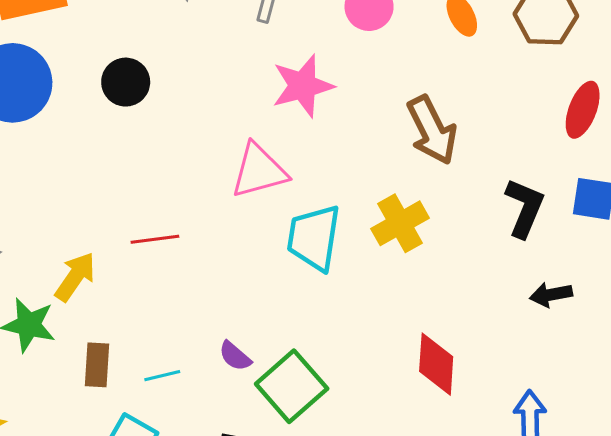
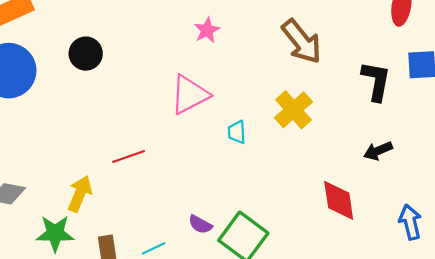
pink star: (303, 86) -> (207, 30), size x0.6
cyan trapezoid: (314, 238) -> (237, 132), size x0.5
black arrow: (551, 295) -> (378, 151), moved

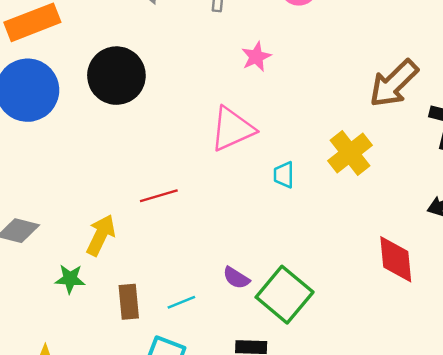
brown arrow: (302, 42) -> (394, 83), moved, turned 81
black circle: (86, 54) -> (116, 76), size x1.5
green star: (55, 233) -> (70, 279), size x0.7

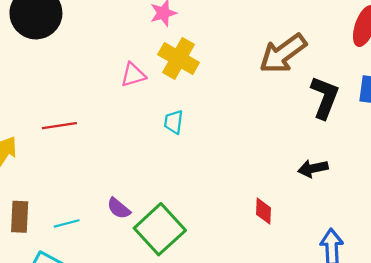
pink triangle: (232, 129) -> (133, 75), size x0.6
yellow cross: (350, 153) -> (179, 58), moved, turned -30
red diamond: (396, 259) -> (263, 211), size x0.6

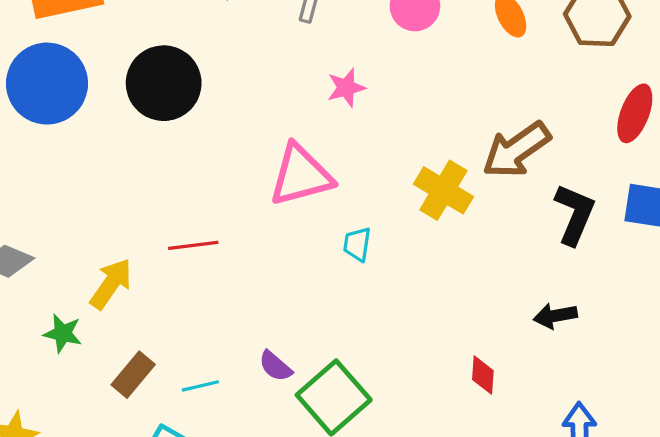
yellow cross: (179, 58) -> (443, 190), moved
pink triangle: (133, 75) -> (301, 175), size x1.8
brown rectangle: (20, 217) -> (133, 375), turned 36

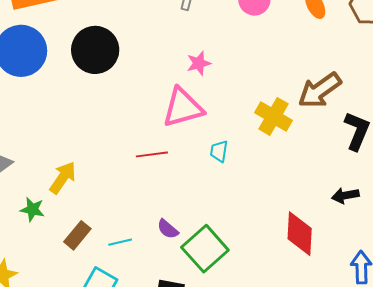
pink star: (346, 88) -> (199, 63), moved
red line: (193, 245) -> (152, 154), moved
red diamond: (483, 375) -> (300, 234), size x1.8

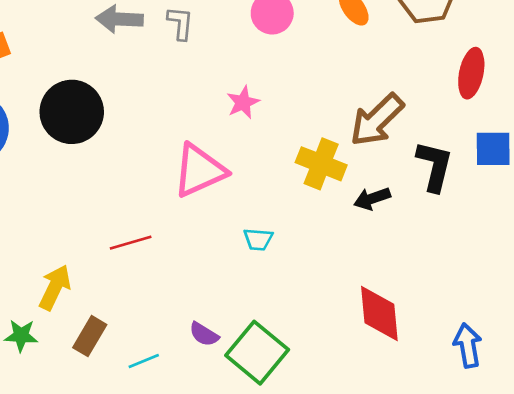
pink star: (199, 63) -> (243, 102), moved
cyan trapezoid: (219, 151) -> (258, 239), moved, turned -85
red line: (152, 154) -> (131, 243), moved
black arrow: (345, 196) -> (372, 199), moved
brown rectangle: (77, 235) -> (90, 336), moved

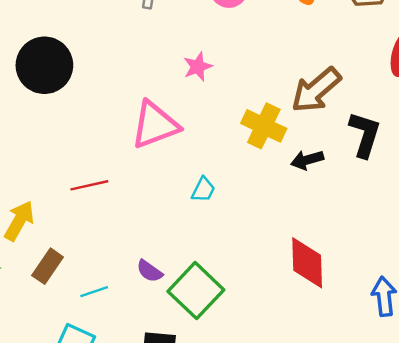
cyan trapezoid: (258, 239) -> (203, 190), turned -72

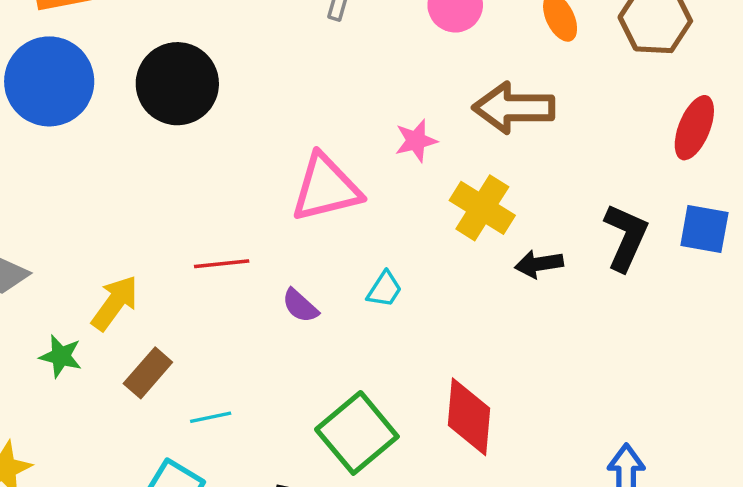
pink star: (198, 67) -> (416, 141), moved
brown arrow: (316, 90) -> (514, 108), moved, turned 34
red diamond: (307, 263) -> (469, 417), moved
purple semicircle: (150, 271) -> (300, 306), moved

